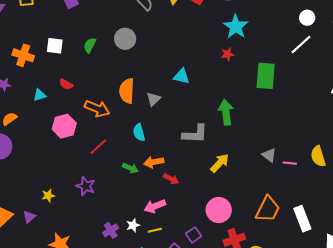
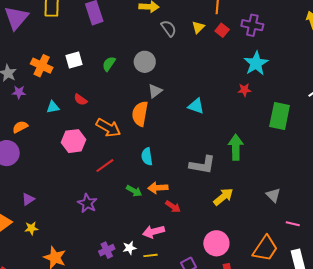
white square: (55, 46) -> (74, 60), turned -30
gray triangle: (153, 99) -> (155, 91), moved
pink line: (290, 163) -> (293, 224), moved
yellow star: (48, 196) -> (31, 228), moved
purple triangle: (29, 217) -> (28, 199), moved

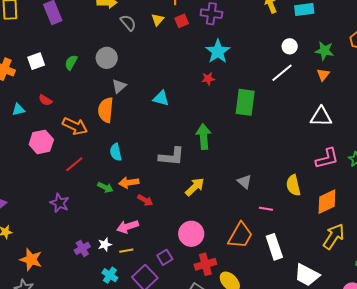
red square: (222, 30) -> (182, 21), turned 32

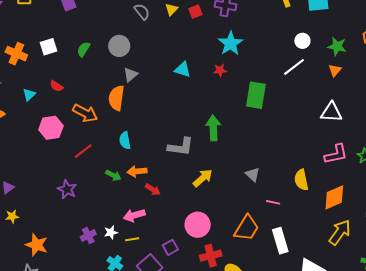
cyan triangle: (161, 98) -> (183, 69), moved
cyan triangle: (18, 110) -> (29, 95), turned -32

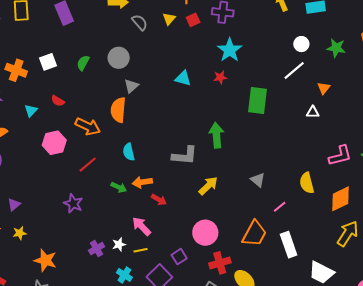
orange triangle: (335, 70) -> (324, 88), moved
white triangle: (331, 112) -> (313, 112), moved, size x0.6
pink line: (273, 202) -> (280, 207), turned -48
pink arrow: (134, 215) -> (142, 226), turned 65

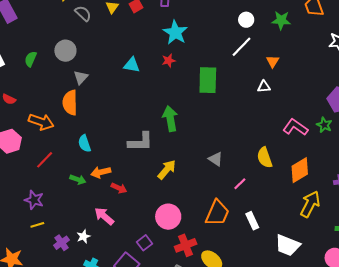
pink L-shape: (340, 156) -> (295, 127), turned -125
white rectangle: (289, 245) -> (252, 221), size x0.7
yellow line: (141, 250) -> (37, 225), moved

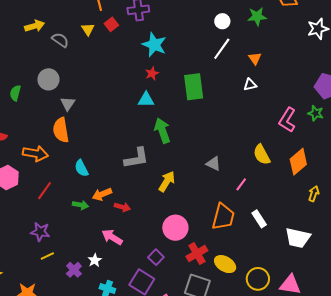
cyan triangle: (132, 65) -> (146, 100), moved
pink L-shape: (295, 127) -> (287, 120), turned -85
yellow arrow: (310, 204) -> (314, 194), size x0.6

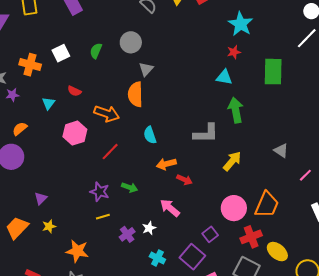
green arrow: (80, 205) -> (130, 187), moved
orange trapezoid: (223, 217) -> (267, 205), moved

